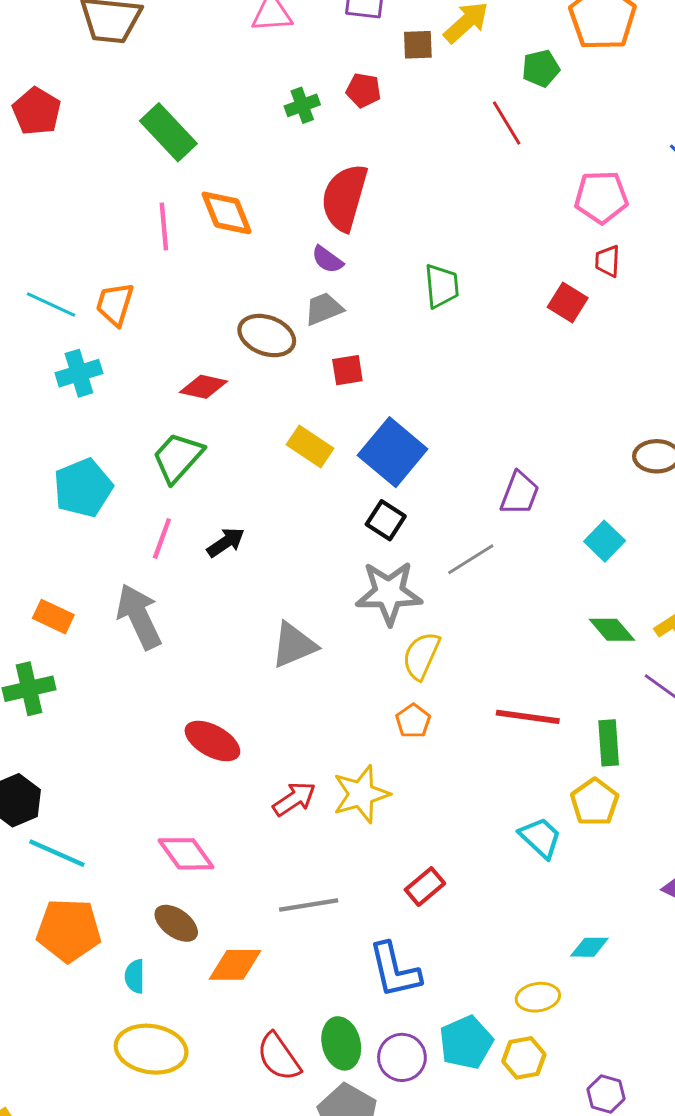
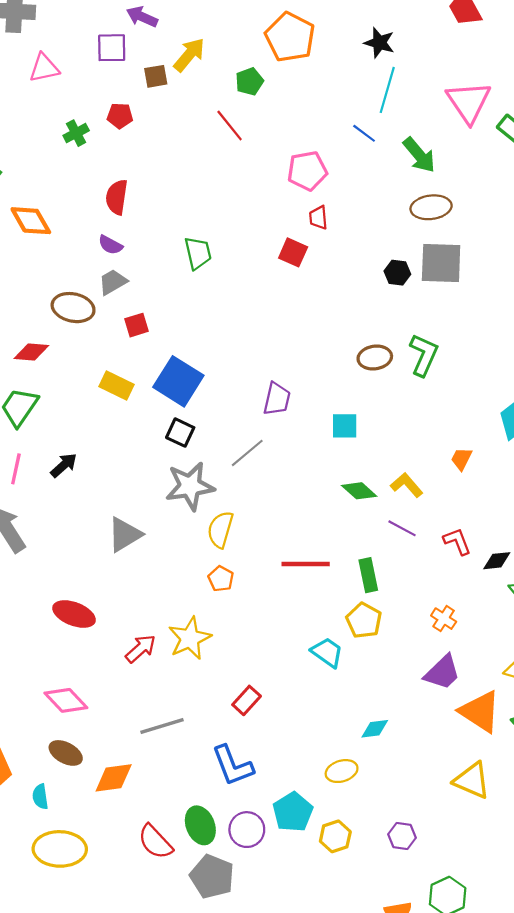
red semicircle: (344, 197) -> (117, 197), size x0.7
cyan square: (605, 541) -> (345, 426), turned -36
yellow hexagon: (524, 1058) -> (335, 836), moved

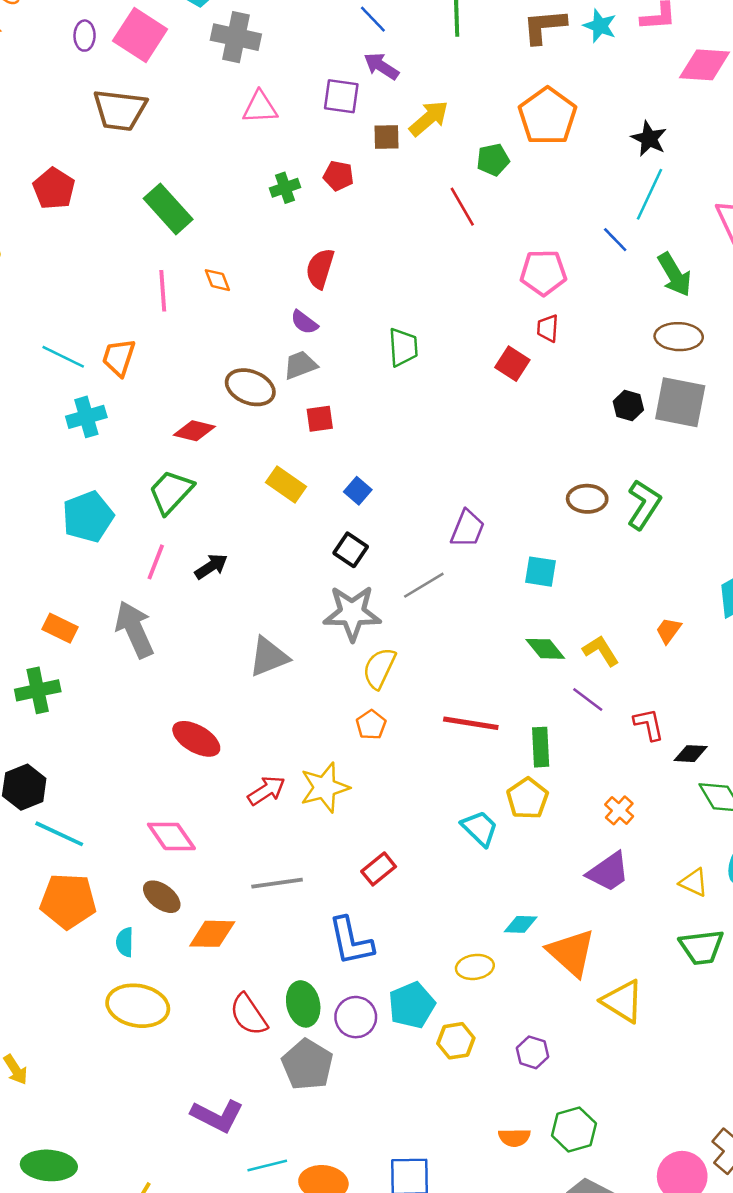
orange diamond: (31, 221) -> (217, 280), size x0.6
blue square: (178, 381) -> (358, 491), size x0.5
orange triangle: (480, 712) -> (571, 953), moved

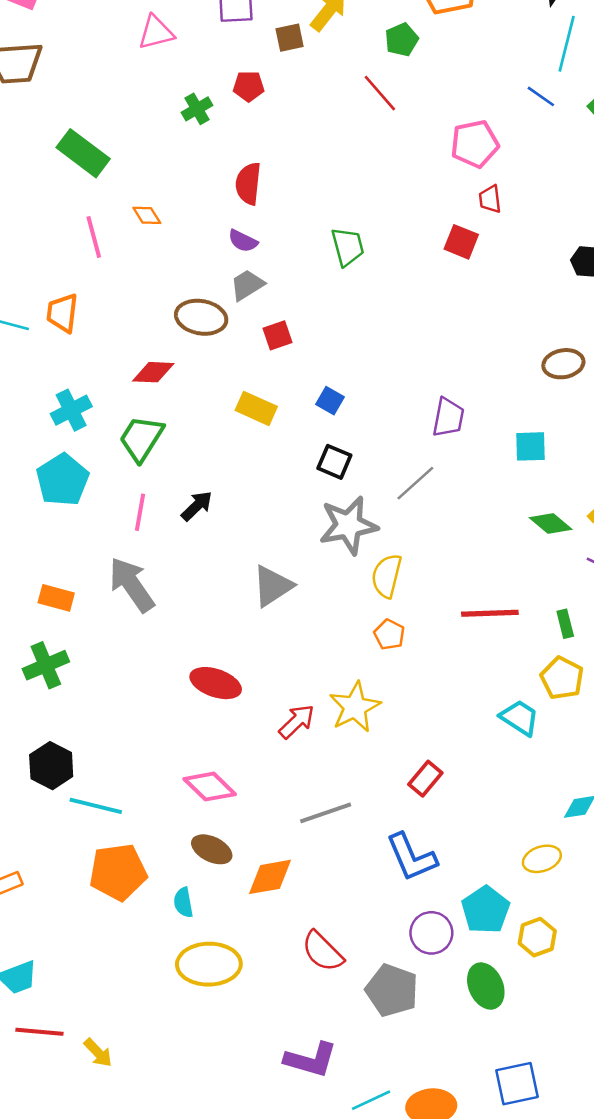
cyan cross: (86, 417) -> (71, 410), moved
green rectangle: (541, 747) -> (565, 624), size x0.7
green ellipse: (303, 1004) -> (486, 986), moved

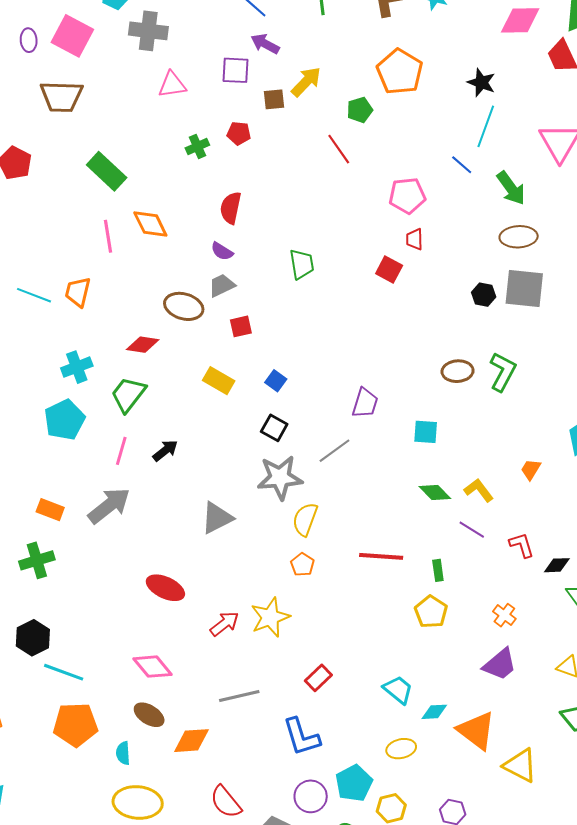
orange diamond: (147, 215) -> (150, 224), size x1.6
gray arrow: (132, 585) -> (109, 506), turned 81
cyan trapezoid: (520, 718) -> (398, 690), moved

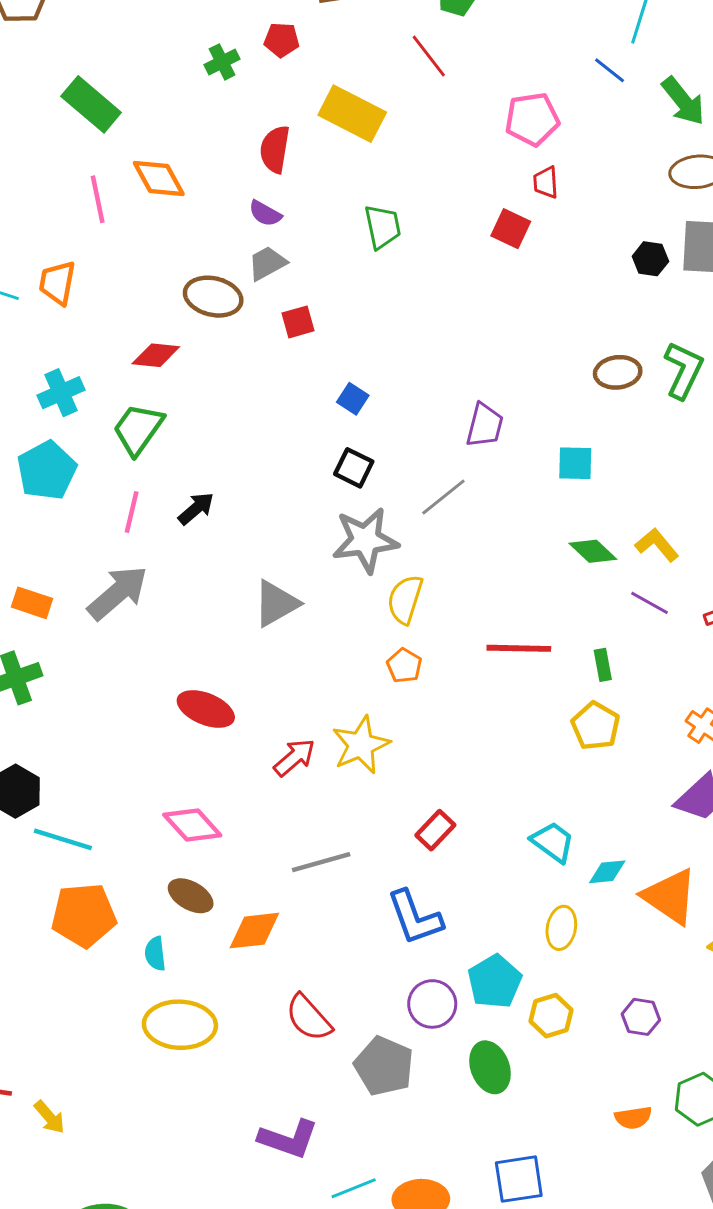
yellow rectangle: (219, 381) -> (352, 114), moved, size x1.4
yellow ellipse: (401, 749) -> (561, 928), turned -64

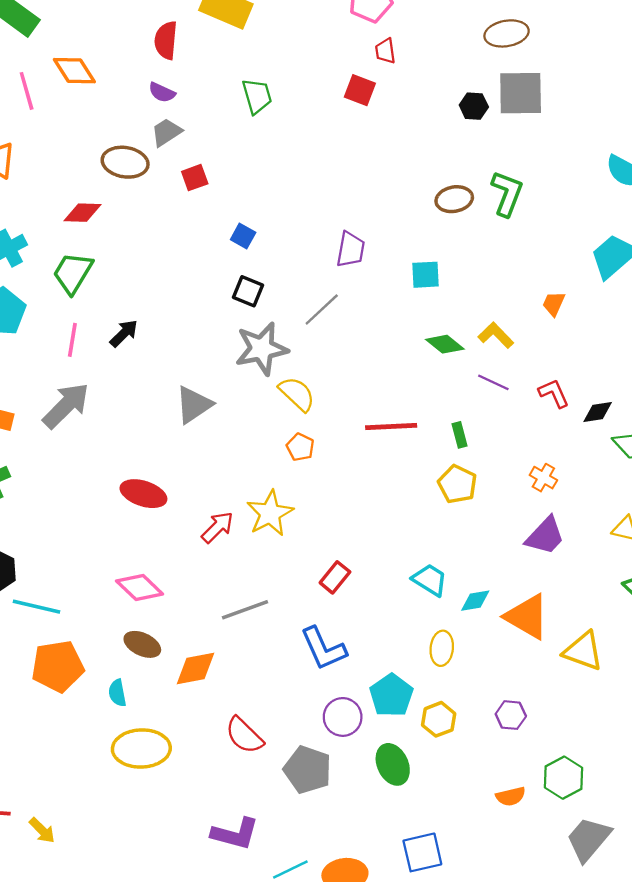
yellow semicircle: (405, 599) -> (297, 394), turned 120

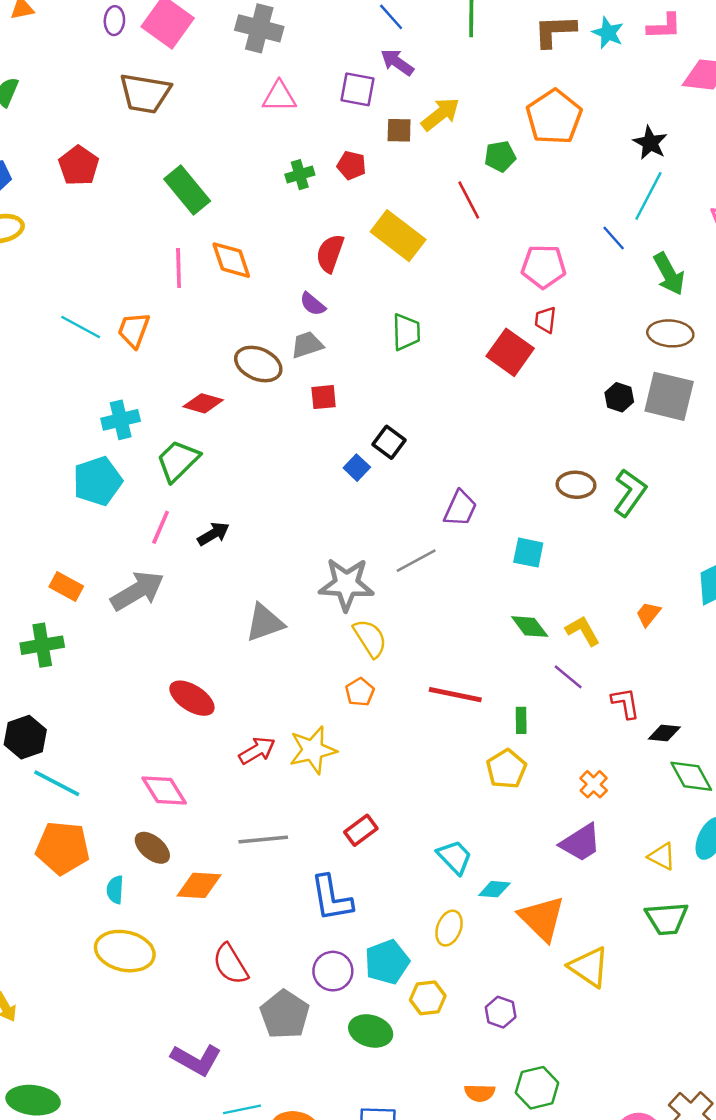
red square: (360, 90) -> (510, 352), size x1.4
black square: (248, 291) -> (389, 442), moved
green ellipse: (393, 764) -> (371, 1031), turned -63

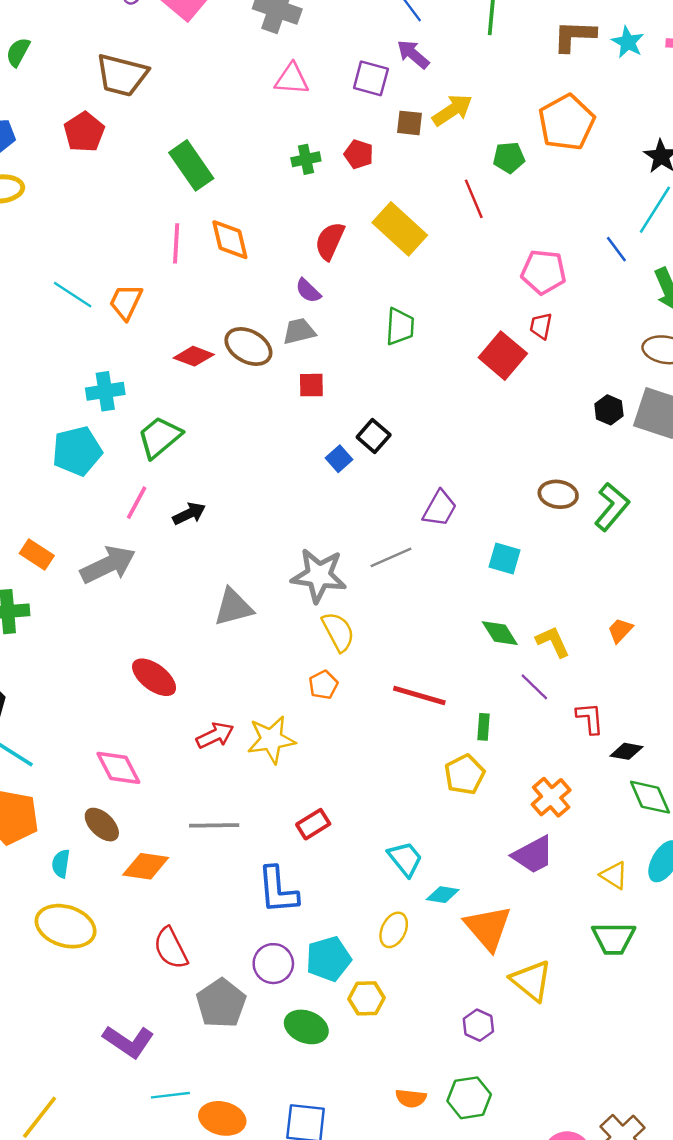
brown trapezoid: (145, 93) -> (122, 75), moved
red diamond: (203, 403) -> (194, 356), moved
orange cross: (594, 784) -> (551, 797), size x1.4
purple hexagon: (501, 1012) -> (478, 1025), moved

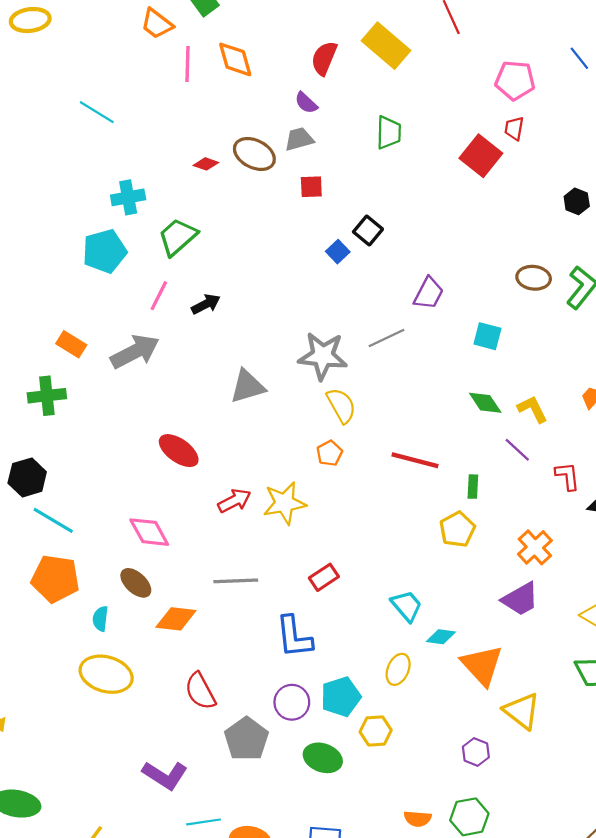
orange trapezoid: (126, 302) -> (157, 24), moved, turned -76
red diamond: (194, 356) -> (206, 164), size x0.7

